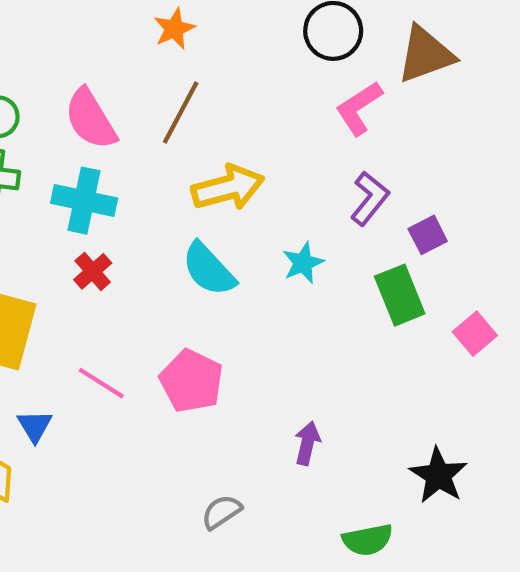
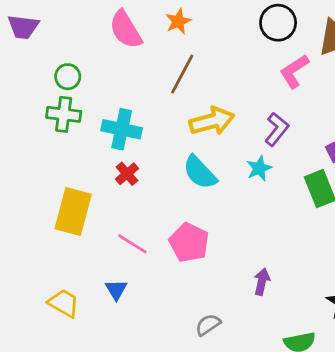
pink semicircle: (91, 119) -> (126, 29), moved
purple L-shape: (370, 198) -> (277, 129), moved
blue triangle: (35, 426) -> (116, 290), moved

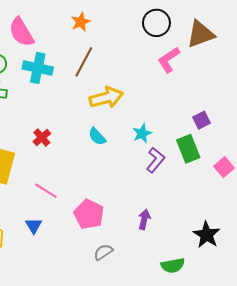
pink semicircle: (126, 29) -> (21, 32), moved
cyan cross: (122, 129) -> (38, 68), moved
purple L-shape: (277, 129) -> (155, 160), moved
cyan semicircle: (200, 172) -> (97, 137), size x0.7
pink pentagon: (189, 242) -> (89, 214), moved

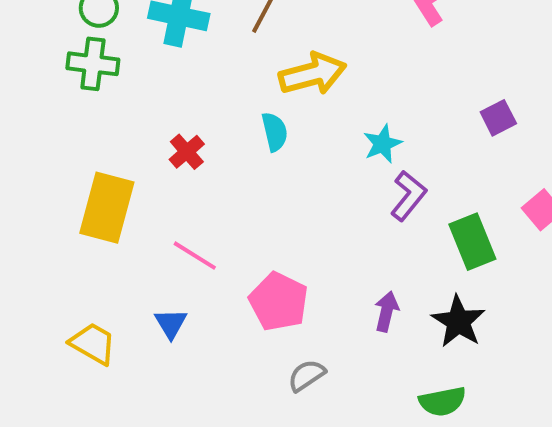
cyan semicircle: (97, 137) -> (275, 132), moved, turned -150
green rectangle: (188, 149) -> (472, 242), moved
black star: (207, 235) -> (458, 322), moved

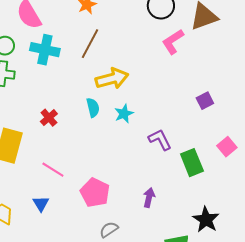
cyan star: (382, 144) -> (124, 114), moved
purple L-shape: (408, 196) -> (160, 140), turned -65
black star: (458, 322) -> (206, 220), moved

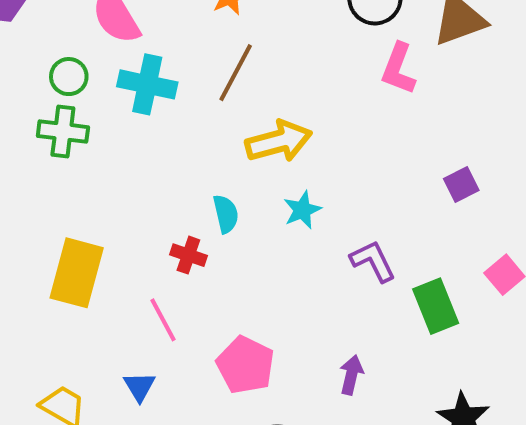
pink L-shape: (173, 42) -> (398, 69), turned -36
cyan semicircle: (93, 108) -> (226, 214), moved
red cross: (49, 118) -> (188, 255), moved, turned -30
pink line: (53, 170) -> (163, 320), turned 30

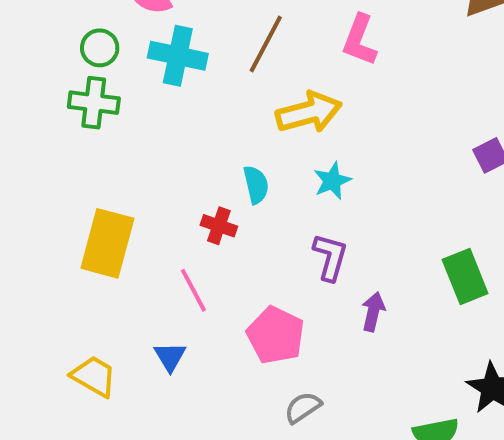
pink L-shape: (398, 69) -> (360, 40), moved
purple L-shape: (373, 261) -> (330, 257), moved, turned 42
purple arrow: (351, 375) -> (373, 312), moved

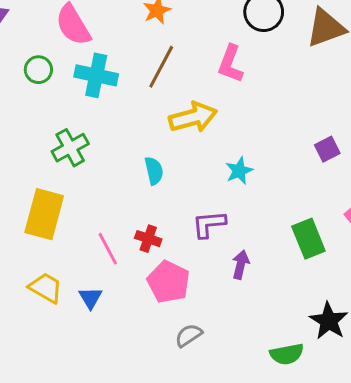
green cross: (94, 103) -> (70, 148), moved, turned -36
cyan star: (332, 181) -> (239, 171), moved
red cross: (219, 226) -> (148, 239), moved
purple L-shape: (330, 257) -> (209, 224), turned -111
yellow trapezoid: (94, 376) -> (46, 288), moved

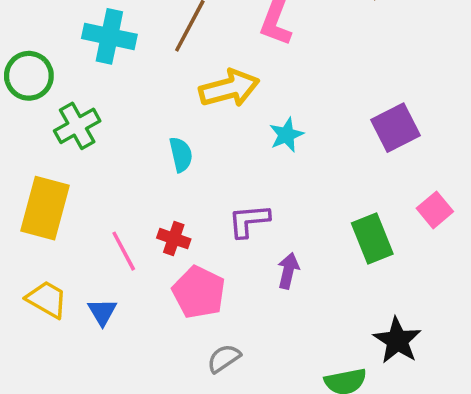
green circle: (38, 70) -> (29, 76), moved, size x1.4
purple square: (327, 149) -> (396, 128), size x1.5
cyan star: (239, 171) -> (286, 135), moved

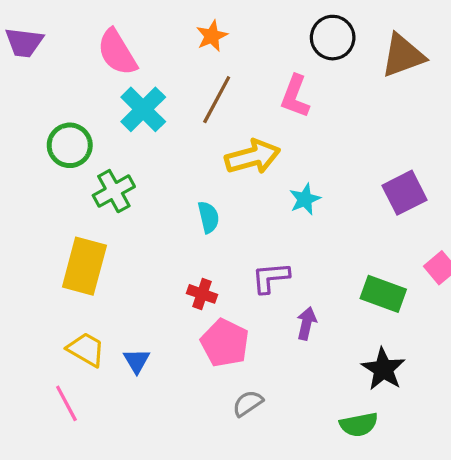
cyan cross: (109, 36) -> (143, 109), turned 33
green rectangle: (372, 239) -> (383, 294), turned -48
pink line: (124, 251) -> (66, 403), moved
black star: (397, 340) -> (383, 369), moved

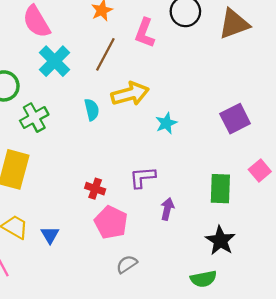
pink L-shape: (295, 96) -> (145, 33), moved
cyan semicircle: (209, 217) -> (92, 110), moved
green rectangle: (383, 294) -> (220, 189), turned 72

